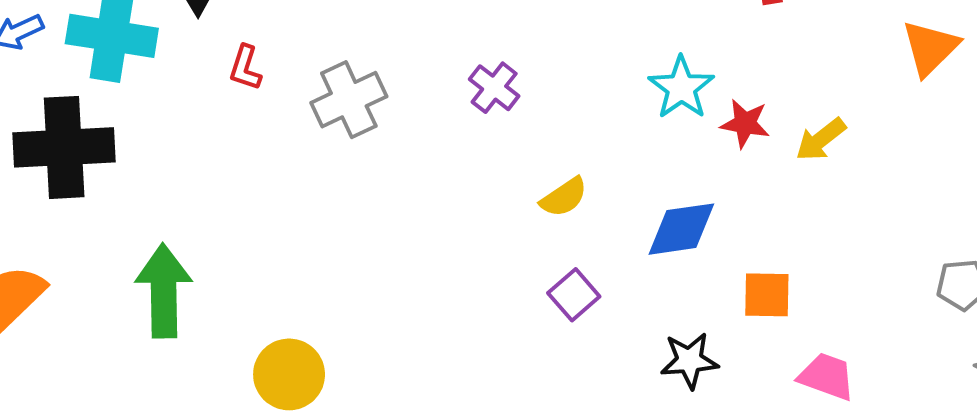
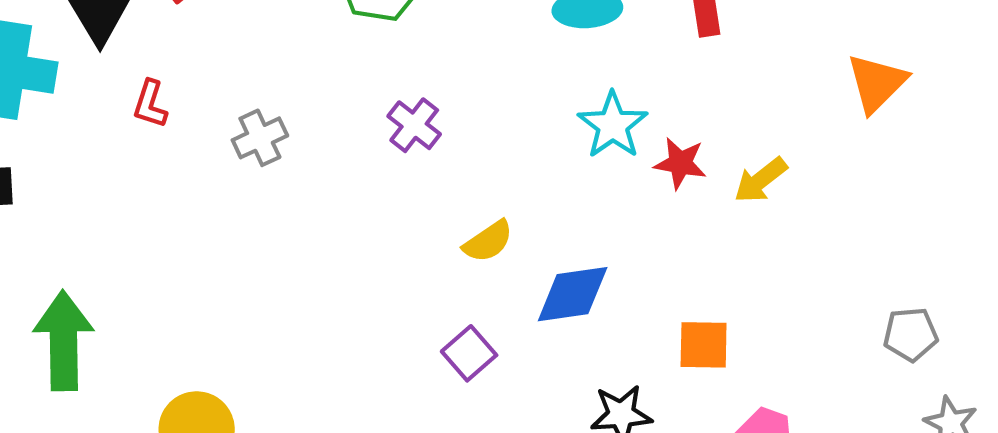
gray cross: (349, 100) -> (260, 138), size x0.7
blue diamond: (681, 229) -> (573, 294), moved
purple square: (574, 295) -> (469, 353), moved

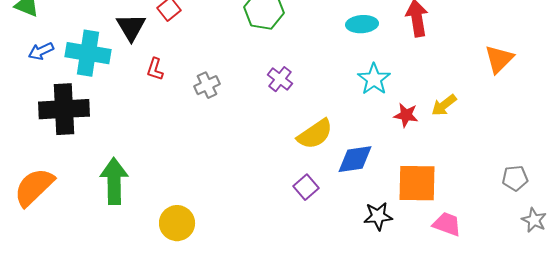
red star: (680, 163) -> (406, 115), moved
yellow semicircle: (488, 241) -> (315, 134), size x1.5
orange square: (704, 345) -> (417, 183), size x1.6

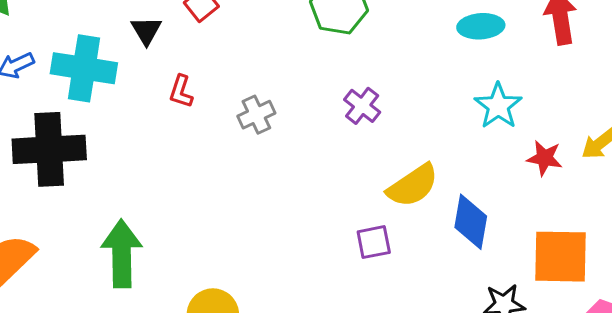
black triangle: (131, 27) -> (146, 31), size x0.7
blue diamond: (355, 159) -> (471, 222), turned -72
purple square: (306, 187) -> (374, 242), moved, turned 30

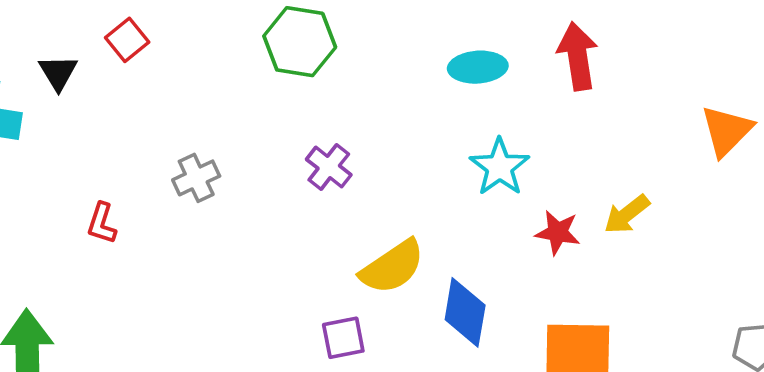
red L-shape: (181, 91) -> (102, 223), moved

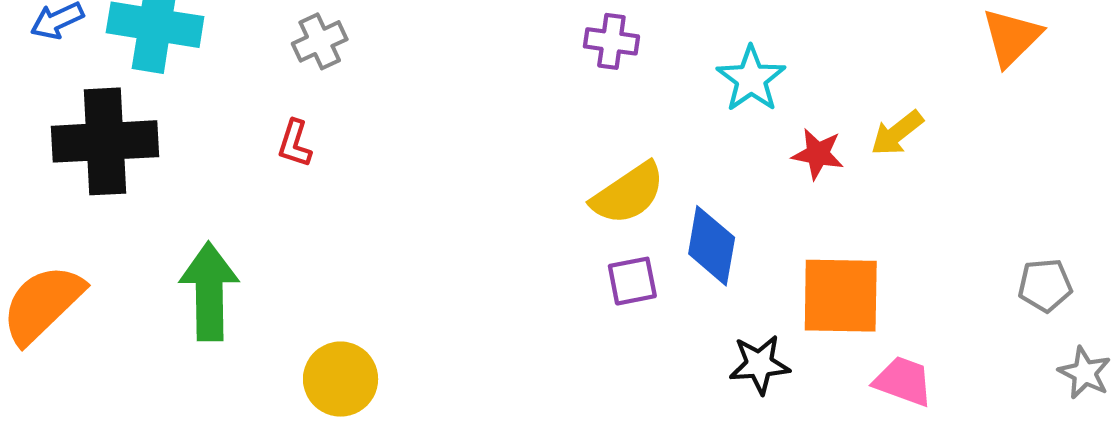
purple cross: (329, 167) -> (611, 41), moved, turned -30
gray cross: (196, 178) -> (320, 41), moved
purple square: (343, 338) -> (632, 281), moved

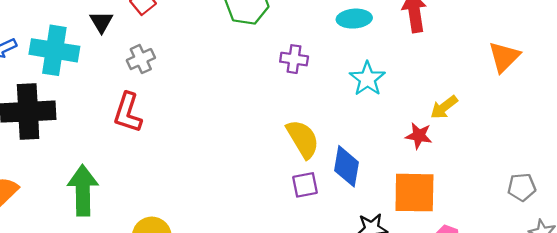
red L-shape: (295, 144) -> (128, 113), size x1.6
red star: (818, 154) -> (419, 136), moved
yellow semicircle: (628, 194) -> (303, 139), turned -87

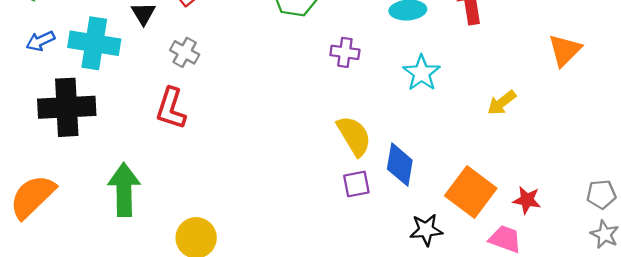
gray cross: (141, 59) -> (185, 52), turned -36
red star: (419, 136) -> (527, 200), moved
gray pentagon: (522, 187) -> (601, 194), moved
orange square: (414, 193) -> (471, 192), turned 36

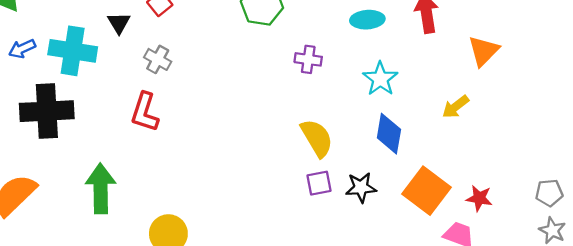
orange triangle: (565, 50) -> (484, 51), moved
blue diamond: (400, 165) -> (389, 134), moved
black star: (426, 230) -> (361, 187), moved

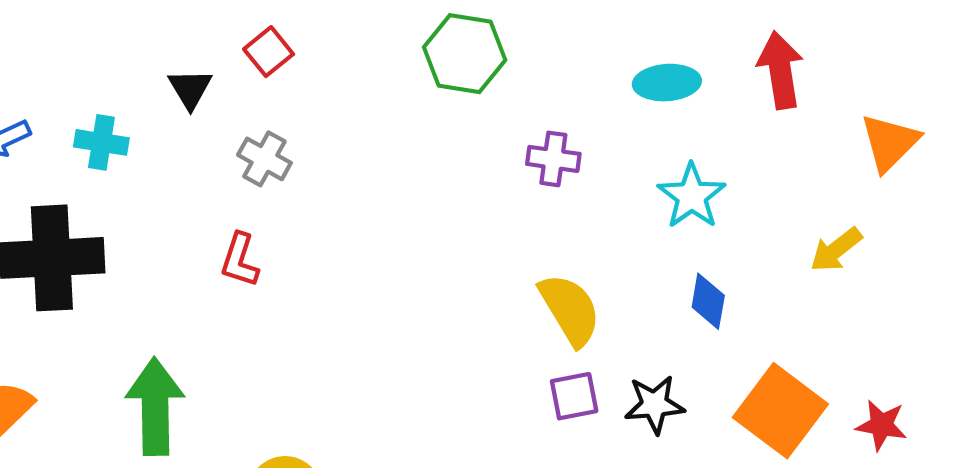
cyan cross: (73, 51) -> (101, 142), size x0.6
red L-shape: (145, 112) -> (240, 260), size x0.7
blue diamond: (389, 134) -> (708, 301), size x0.7

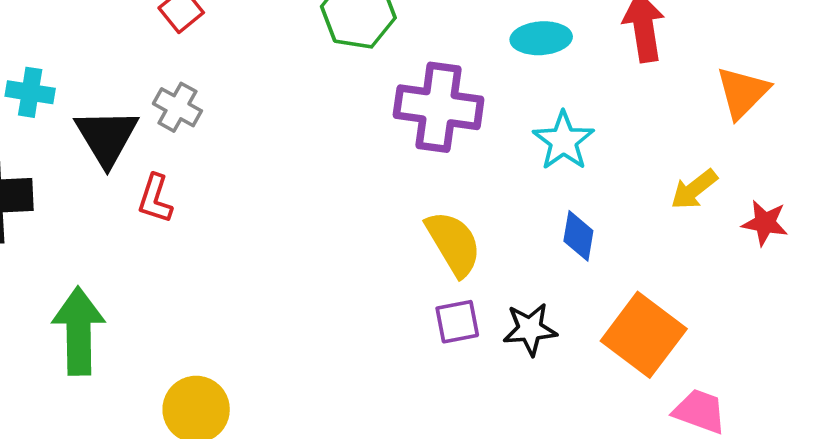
black triangle: (190, 89) -> (107, 137), moved, size x1.6
purple cross: (553, 159) -> (439, 107), size x1.8
red star: (882, 425) -> (765, 223), moved

